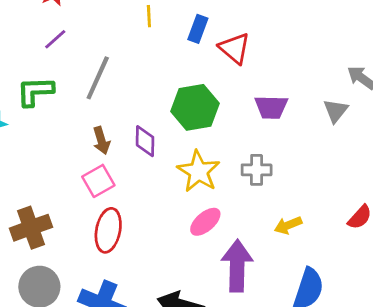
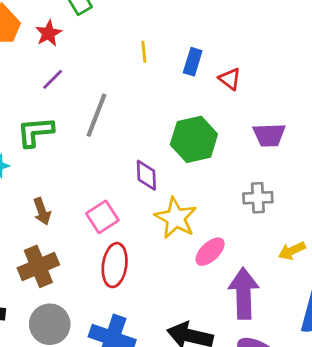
red triangle: (235, 48) -> (230, 79), size x0.7
brown arrow: (101, 140) -> (42, 211), moved
yellow star: (198, 171) -> (176, 218), moved

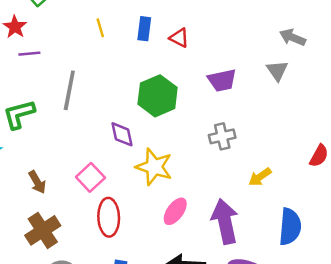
purple line: (53, 79) -> (29, 54), moved, turned 50
pink ellipse: (210, 252) -> (175, 211), moved

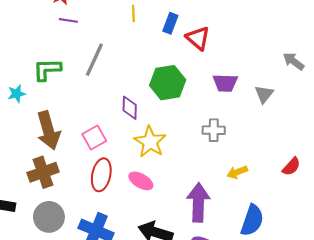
red triangle: (179, 38) -> (198, 38), size x1.4
gray triangle: (277, 70) -> (264, 94), moved
brown arrow: (37, 182) -> (48, 130), size x1.8
pink ellipse: (175, 211) -> (141, 181), moved, turned 70

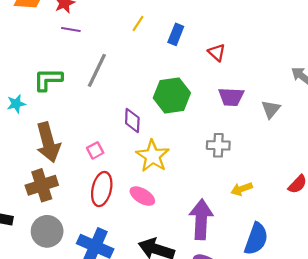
yellow line: (133, 13) -> (138, 23), turned 35
red triangle: (198, 38) -> (217, 52), moved, size x0.7
pink square: (94, 137) -> (95, 150), size x0.7

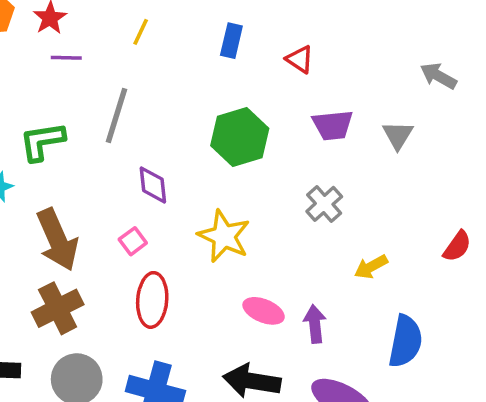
yellow line: (138, 23) -> (141, 32), moved
purple diamond: (132, 121) -> (153, 185), moved
gray cross: (218, 145) -> (324, 204), turned -35
pink ellipse: (142, 196) -> (264, 311), moved
purple arrow: (201, 219) -> (315, 324), size x0.6

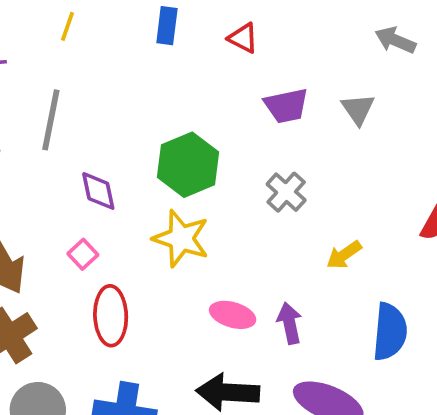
green hexagon: (240, 137) -> (188, 165), moved

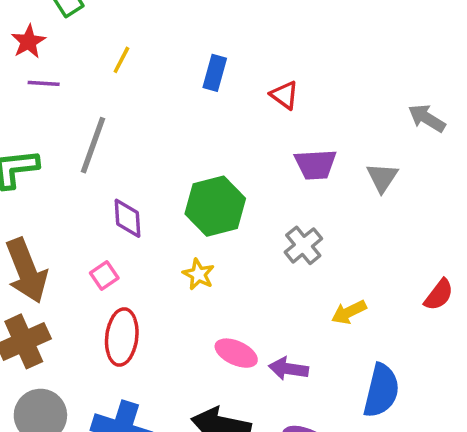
yellow star: (181, 238) -> (199, 274), size x0.6
purple arrow: (290, 323) -> (288, 369), turned -78

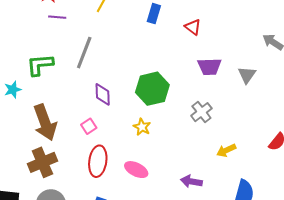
pink ellipse: (236, 353) -> (136, 170), moved

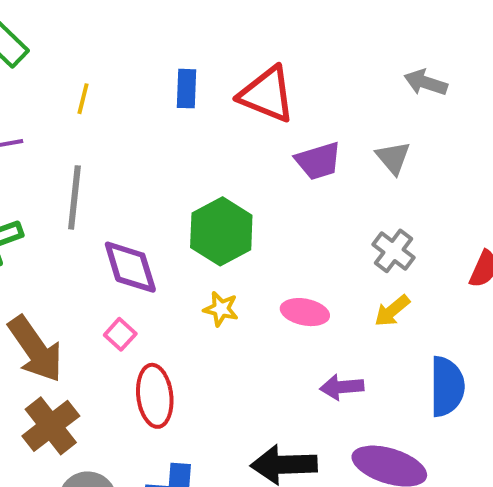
red triangle: (193, 27) -> (267, 94), size x1.8
purple diamond: (103, 94) -> (130, 267), size x1.4
gray cross: (201, 112) -> (393, 251), moved
pink ellipse: (136, 170) -> (305, 312), moved

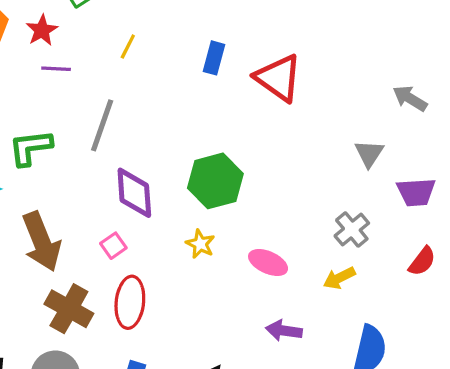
purple trapezoid: (318, 161) -> (416, 192), moved
brown cross: (51, 426) -> (69, 309), moved, turned -36

